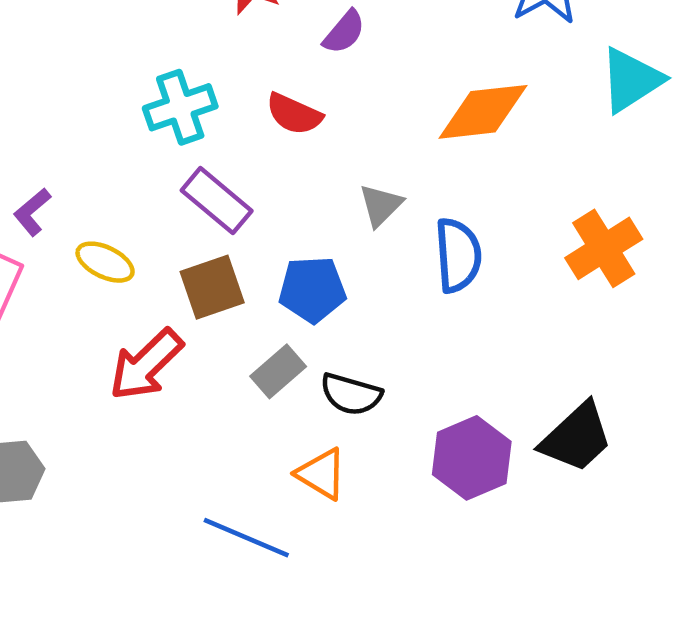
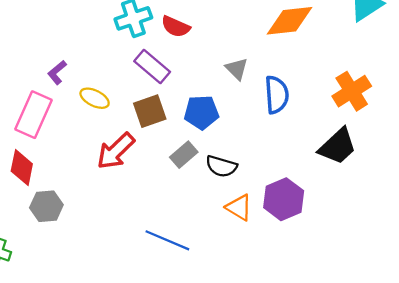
red semicircle: (294, 114) -> (176, 27), moved
gray triangle: (381, 205) -> (237, 69), turned -30
black trapezoid: (576, 437) -> (338, 146), moved
orange triangle: (321, 474) -> (239, 207), moved

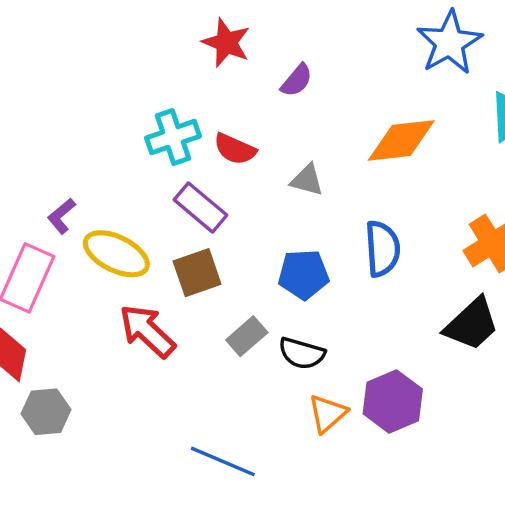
gray triangle: (237, 69) -> (307, 180), moved, turned -30
yellow ellipse: (95, 98) -> (116, 254), size x1.5
blue pentagon: (201, 112) -> (303, 274), moved
red arrow: (116, 151) -> (147, 331), turned 87
orange triangle: (239, 207) -> (328, 413), turned 48

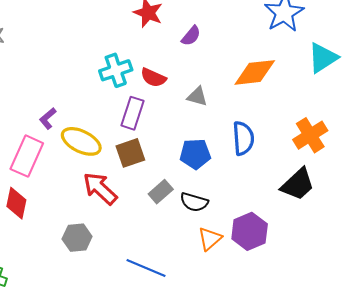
purple rectangle: (200, 207) -> (132, 113), turned 68
gray hexagon: (46, 412) -> (77, 238), moved

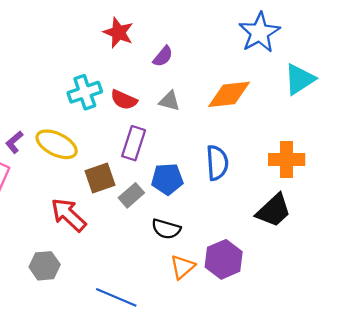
gray triangle: (197, 96) -> (169, 101), moved
purple rectangle: (132, 113) -> (134, 143), moved
orange cross: (310, 135) -> (287, 159), turned 32
yellow ellipse: (81, 141) -> (57, 144), moved
gray rectangle: (161, 192) -> (131, 195), moved

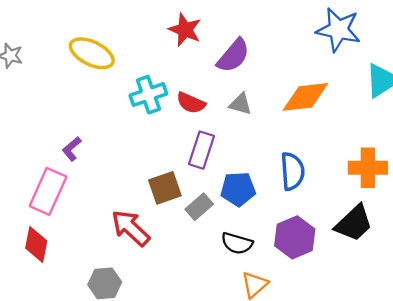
blue star: (259, 33) -> (338, 30), turned -30
purple semicircle: (163, 56) -> (233, 56), size x1.5
yellow ellipse: (57, 144) -> (92, 53), moved
purple hexagon: (224, 259) -> (295, 237), moved

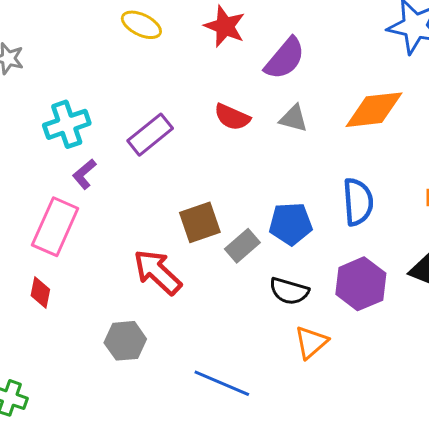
yellow ellipse: (92, 53) -> (141, 25), moved, size x0.7
cyan cross: (148, 95) -> (67, 124), moved
purple rectangle: (202, 150) -> (150, 135), moved, turned 33
red diamond: (36, 244) -> (40, 293), size x0.7

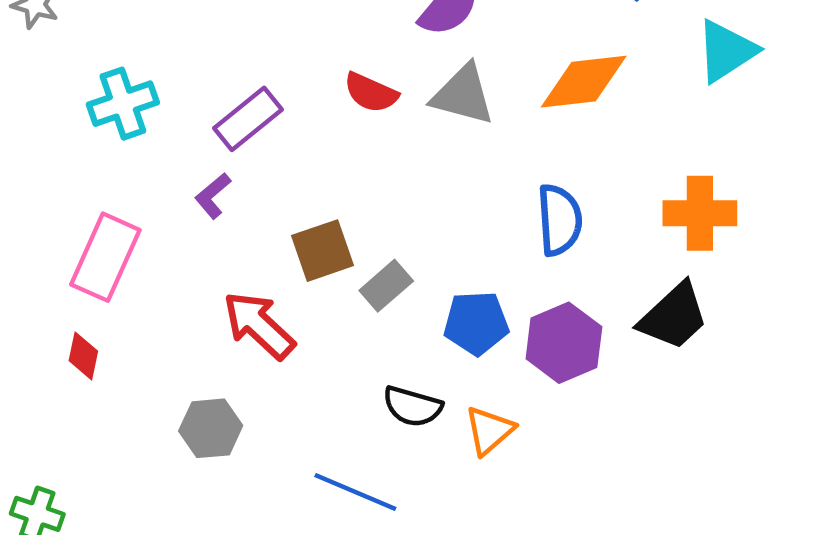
gray triangle: (294, 118) -> (463, 95), size x1.5
purple L-shape: (84, 174) -> (213, 196), moved
blue pentagon: (291, 224) -> (476, 323), moved
black semicircle: (289, 291) -> (413, 406), moved

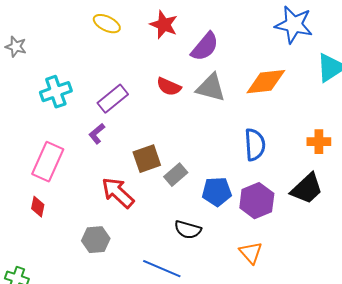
orange cross: (700, 213) -> (319, 142), size x0.7
orange triangle: (489, 431) -> (251, 253), moved, turned -30

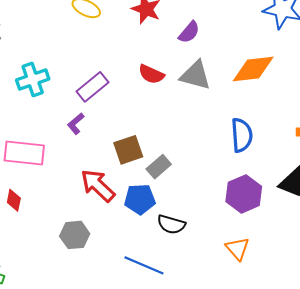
purple semicircle: (205, 47) -> (189, 32), size x0.7
pink rectangle: (48, 162) -> (24, 153), turned 72
blue pentagon: (217, 192) -> (140, 199), moved

